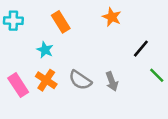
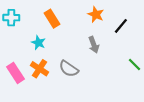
black line: (141, 49) -> (121, 26), moved
gray arrow: (112, 81) -> (94, 45), moved

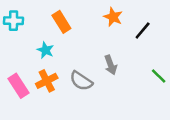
gray arrow: (94, 45) -> (111, 65), moved
orange cross: (39, 69) -> (47, 81), turned 30

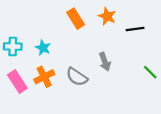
cyan cross: (14, 21) -> (13, 47), moved
orange rectangle: (61, 22) -> (76, 19), moved
black line: (143, 30) -> (135, 29), turned 42

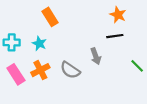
orange star: (107, 16) -> (118, 15), moved
orange rectangle: (76, 19) -> (50, 17), moved
black line: (135, 29) -> (115, 36), moved

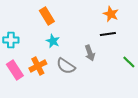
cyan star: (39, 43) -> (53, 41), moved

